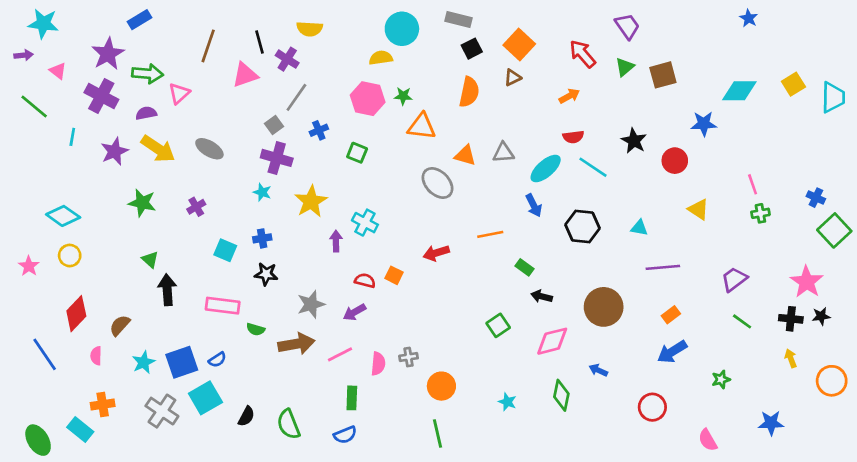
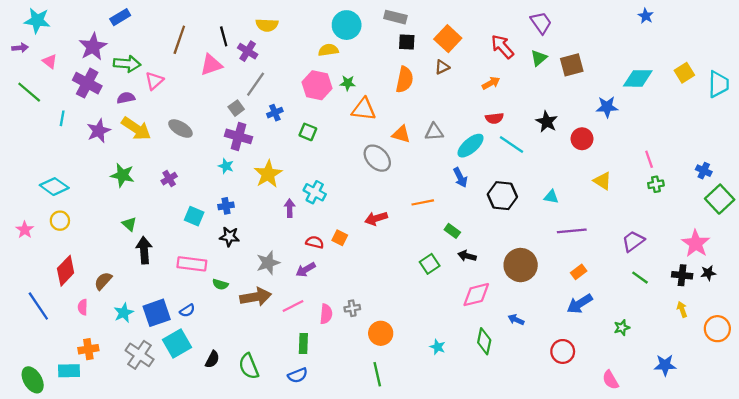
black square: (472, 49) -> (407, 42), turned 30
green square: (498, 325) -> (430, 264), moved
cyan rectangle: (80, 430) -> (69, 371), turned -40

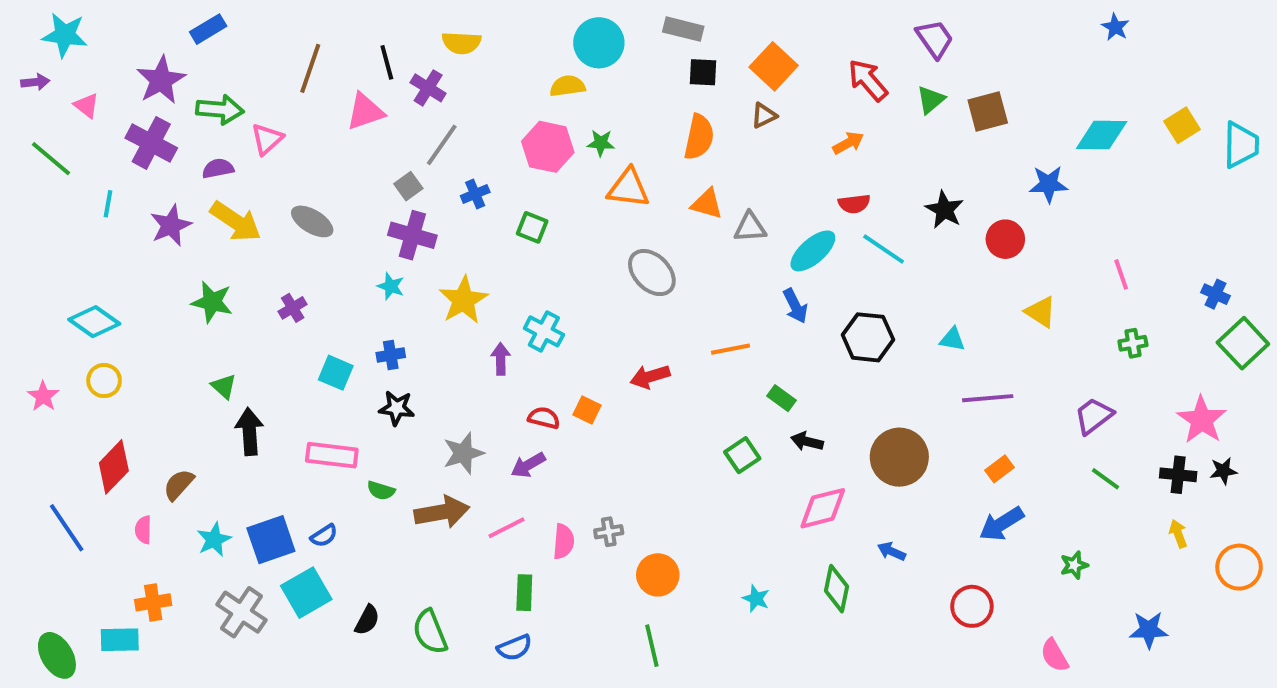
orange triangle: (401, 134) -> (707, 204), moved
green cross: (656, 184) -> (1133, 343), moved

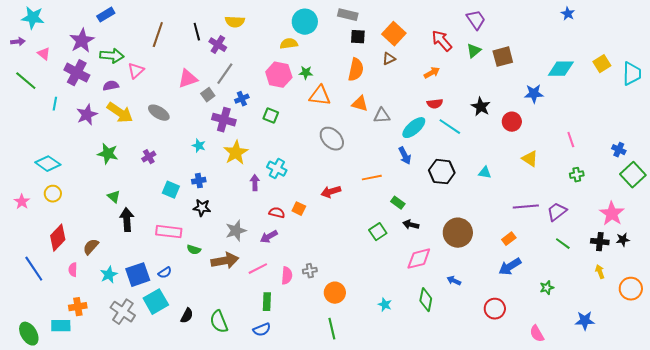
pink triangle: (365, 112) -> (188, 79), moved
purple cross: (412, 235) -> (224, 120), moved
purple line: (988, 398) -> (526, 207), moved

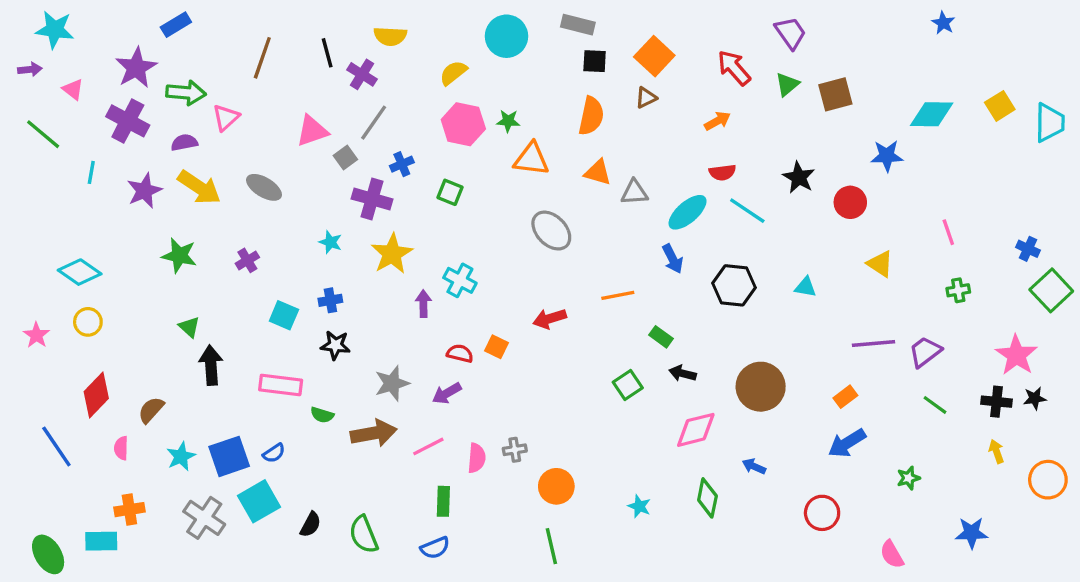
yellow semicircle: (289, 44) -> (453, 73), moved, turned -30

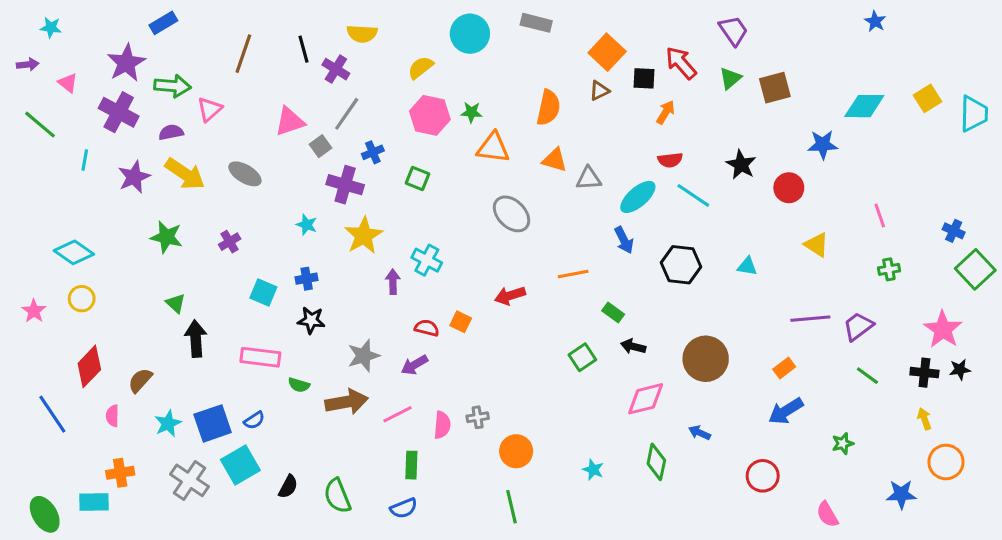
cyan star: (55, 30) -> (51, 27), size x0.6
black square: (595, 61) -> (644, 78), moved
orange arrow: (717, 121) -> (666, 112), turned -30
orange circle: (1048, 480) -> (946, 462), moved

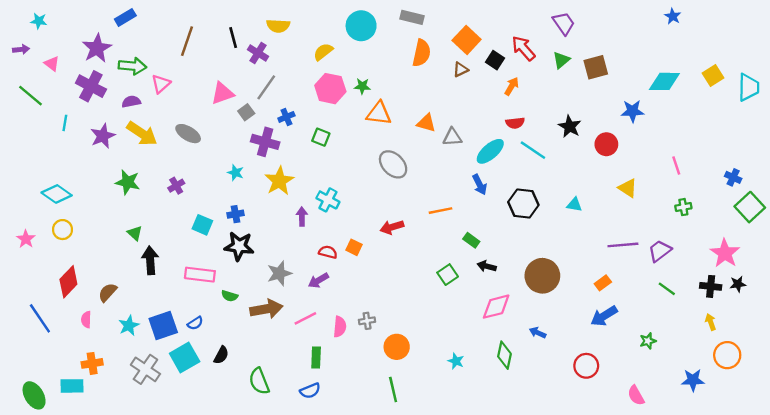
black square: (644, 78) -> (495, 60), turned 30
orange semicircle: (548, 108) -> (422, 53), moved
black star: (311, 320) -> (239, 246), size x1.4
black semicircle: (288, 487) -> (221, 355), moved

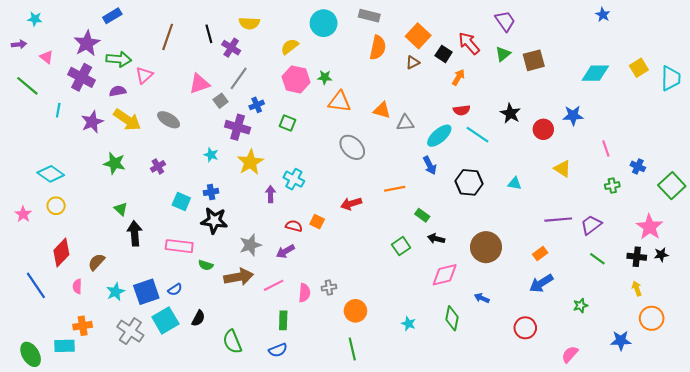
blue star: (632, 111) -> (573, 116), moved
blue cross: (733, 177) -> (638, 166), moved
pink semicircle: (636, 395) -> (570, 354), turned 72

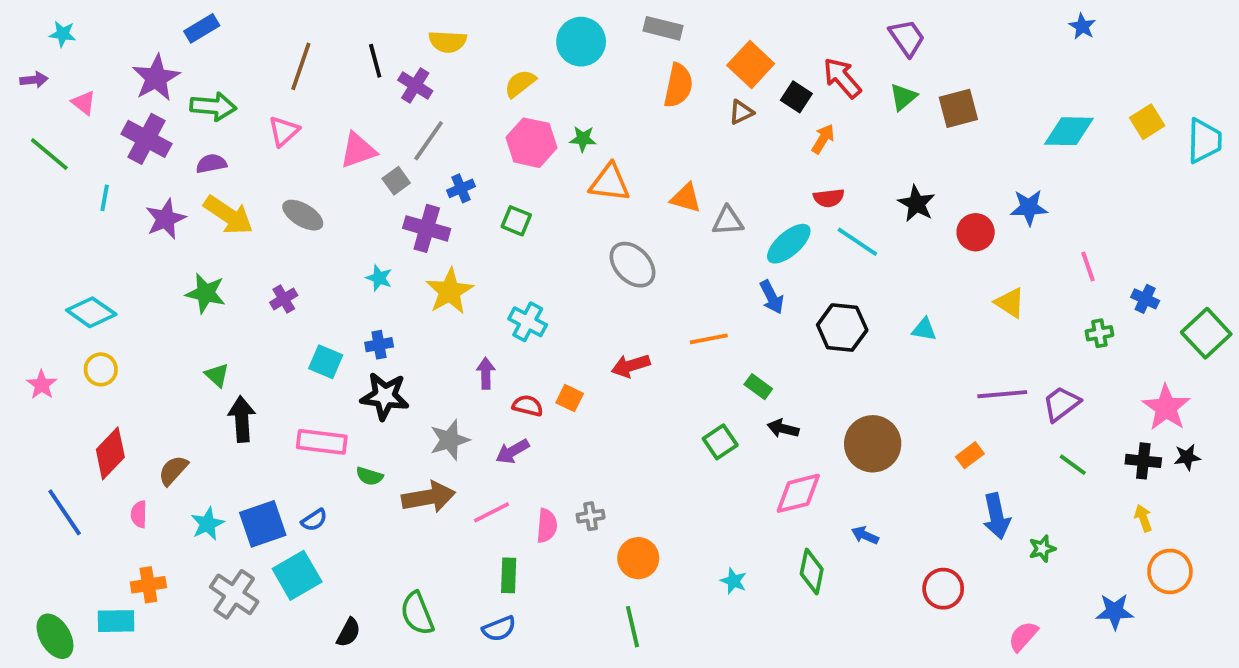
pink triangle: (144, 75) -> (284, 131), moved
purple arrow: (270, 194) -> (486, 373), moved
blue arrow: (541, 283) -> (997, 516), moved, turned -70
black semicircle: (198, 318) -> (349, 632), moved

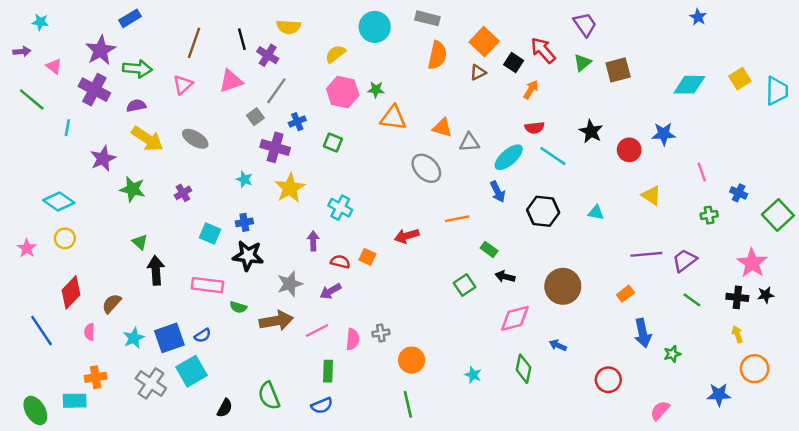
pink triangle: (358, 150) -> (231, 81), moved
purple star: (166, 219) -> (103, 158), moved
gray ellipse: (632, 265) -> (426, 168), moved

